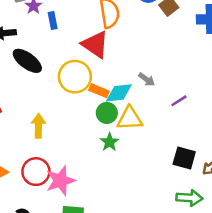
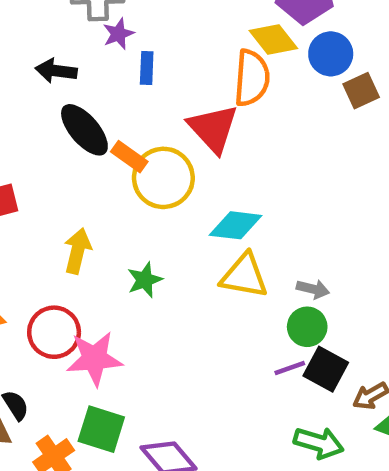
gray arrow: (147, 79) -> (313, 289), moved, turned -35
orange rectangle: (99, 91) -> (129, 157), moved
purple line: (179, 101) -> (290, 368), moved
green circle: (107, 113) -> (307, 327), moved
green star: (109, 142) -> (145, 280), moved

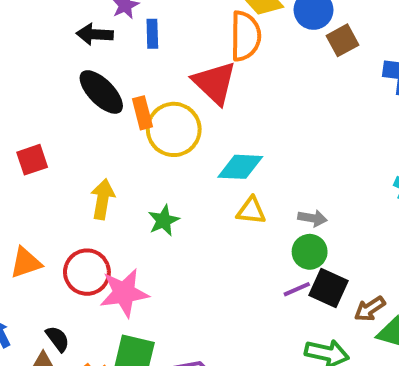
black arrow: (56, 71) -> (95, 34), moved
orange rectangle: (129, 157) -> (142, 113), turned 44
yellow triangle: (244, 276) -> (251, 211), size x0.7

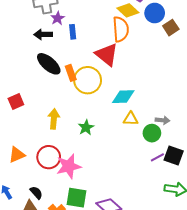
green circle: (310, 252) -> (152, 133), moved

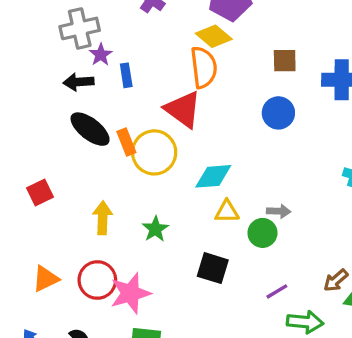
blue circle: (155, 13) -> (278, 113), moved
brown square: (171, 28) -> (285, 61), turned 35
black square: (174, 155) -> (213, 268), moved
purple line: (157, 157) -> (277, 291), moved

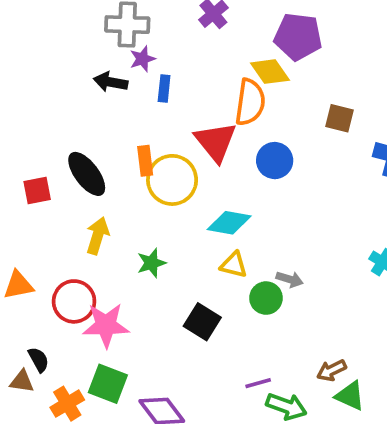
blue circle: (278, 113) -> (275, 161), moved
black ellipse: (90, 129) -> (87, 174), moved
purple line: (277, 291) -> (258, 383), moved

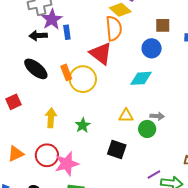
purple star: (142, 59) -> (52, 19), size x1.5
blue circle: (275, 161) -> (152, 48), moved
black ellipse: (87, 174) -> (36, 69), moved
cyan diamond: (229, 223) -> (141, 78), moved

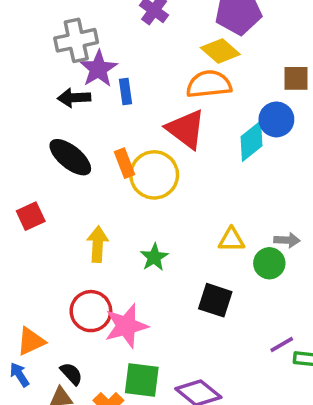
orange semicircle: (114, 28) -> (209, 84), turned -90
cyan diamond: (141, 78) -> (251, 141), moved, turned -35
orange triangle: (16, 154) -> (31, 341), moved

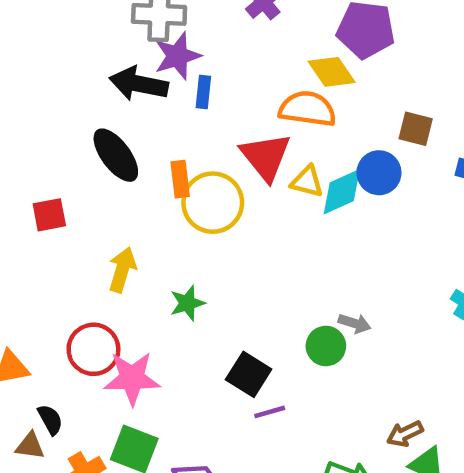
black arrow: (74, 98) -> (139, 84), size x1.4
yellow triangle: (231, 240) -> (307, 182), moved
purple line: (282, 344) -> (270, 412), moved

